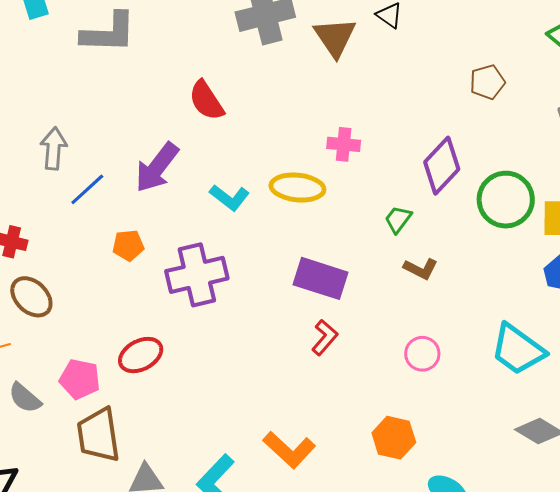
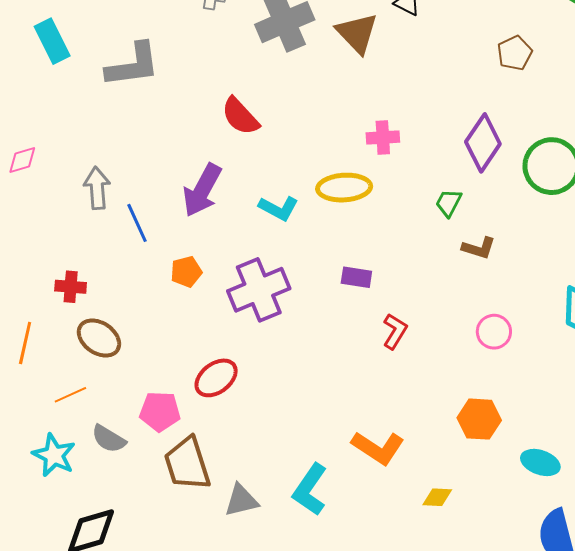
blue line: (87, 189) -> (137, 223), turned -63
purple rectangle: (321, 278) -> (356, 277), moved, size x0.6

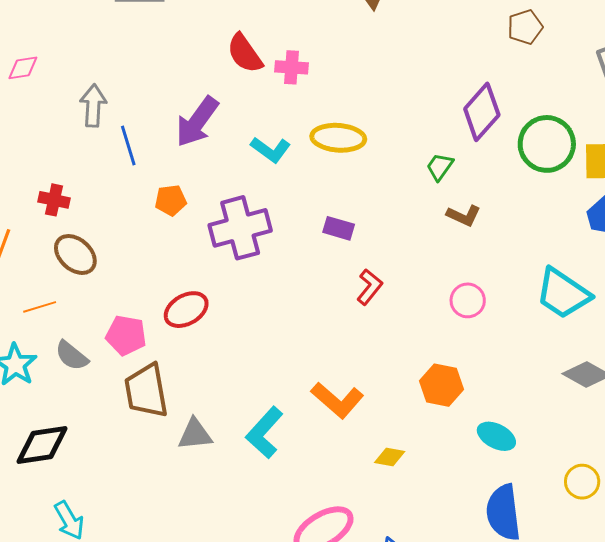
pink cross: (383, 138) -> (291, 67), moved

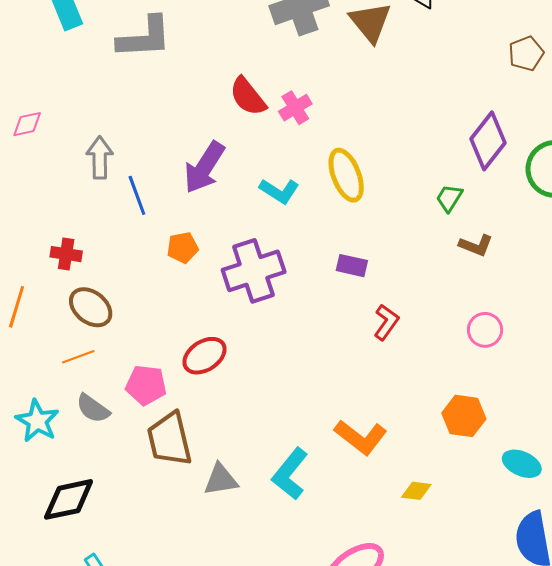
pink cross: (291, 67) -> (295, 108), turned -32
yellow ellipse: (338, 138) -> (346, 175), turned 68
orange line: (40, 307) -> (78, 357), moved

